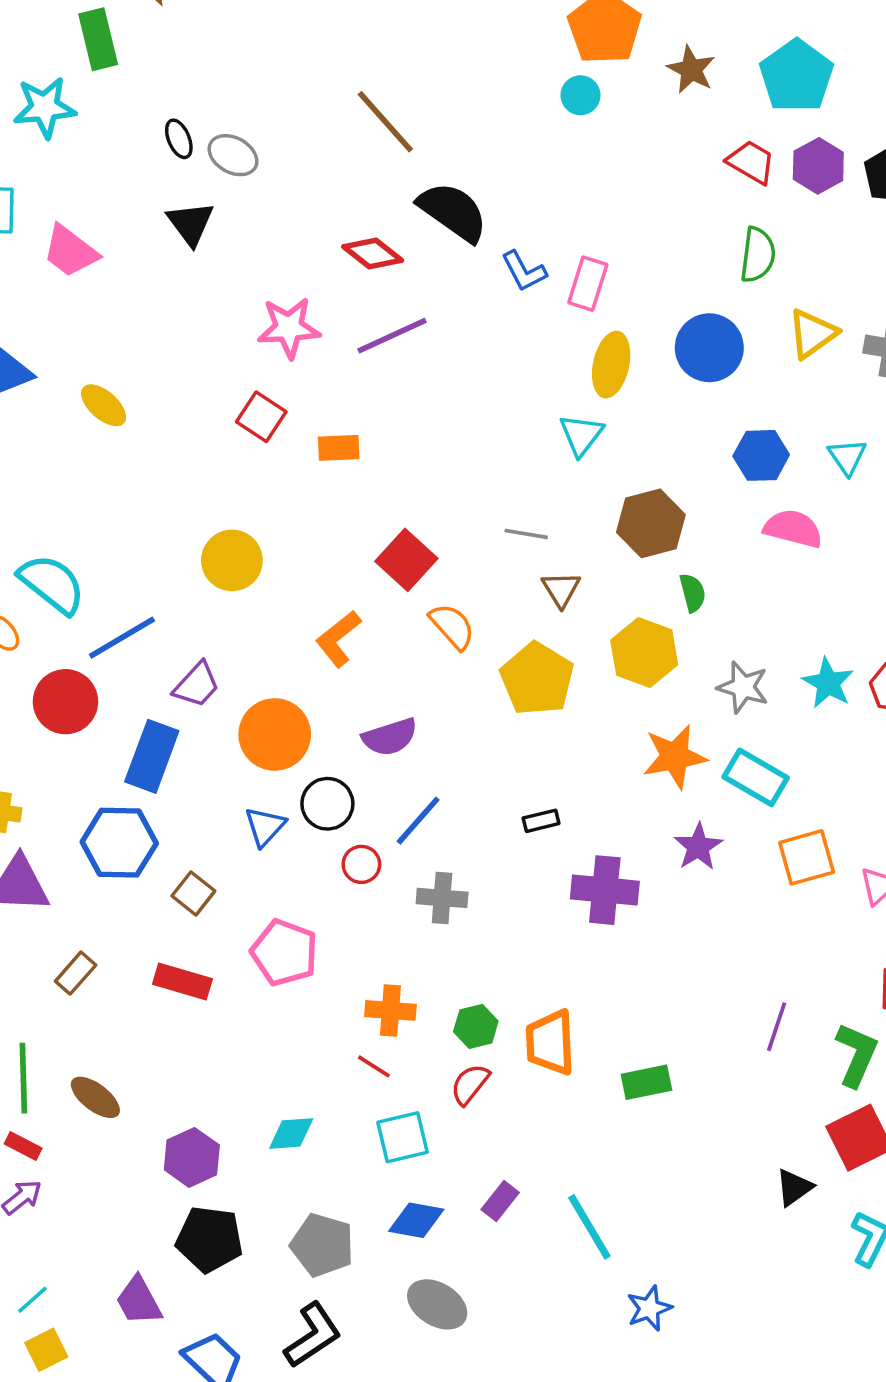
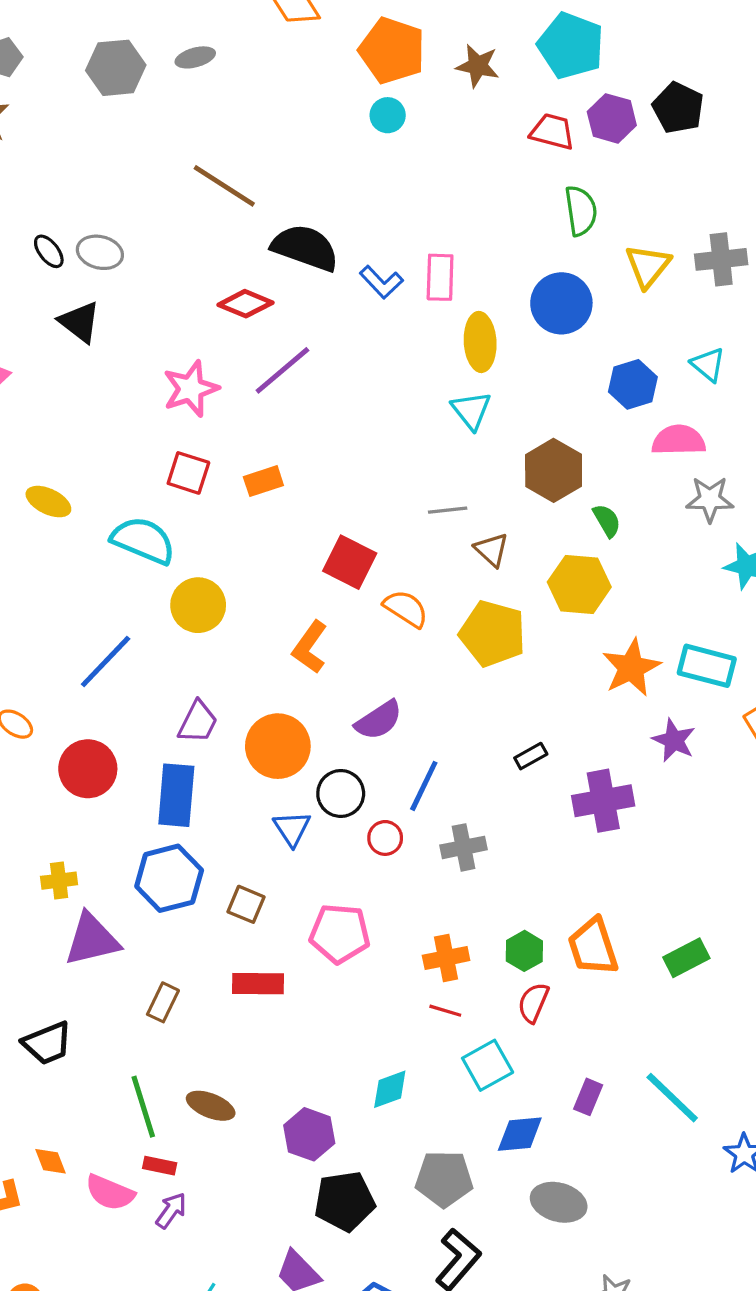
cyan semicircle: (52, 584) -> (143, 540), moved
blue line: (122, 638) -> (106, 661), moved
gray star: (743, 687) -> (710, 499), moved

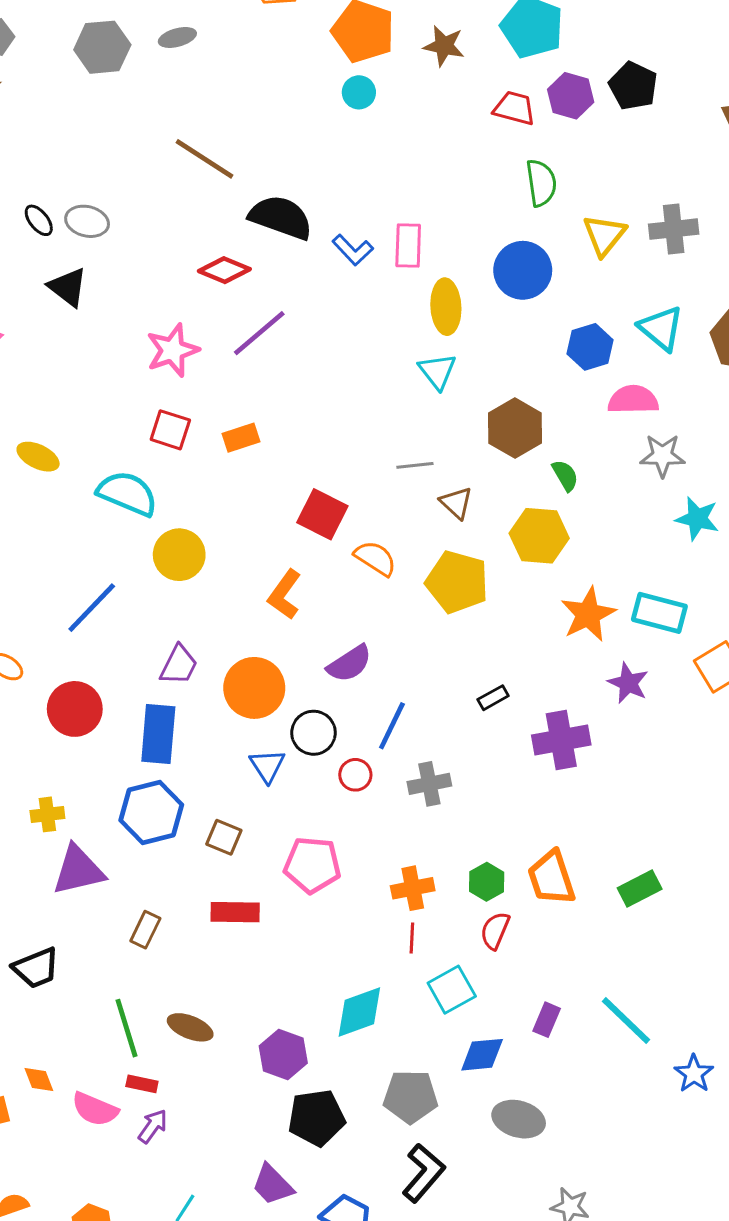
cyan triangle: (708, 365) -> (661, 328), size x1.4
red line: (445, 1011) -> (412, 938), turned 76
cyan diamond: (390, 1089) -> (359, 1012), size x1.4

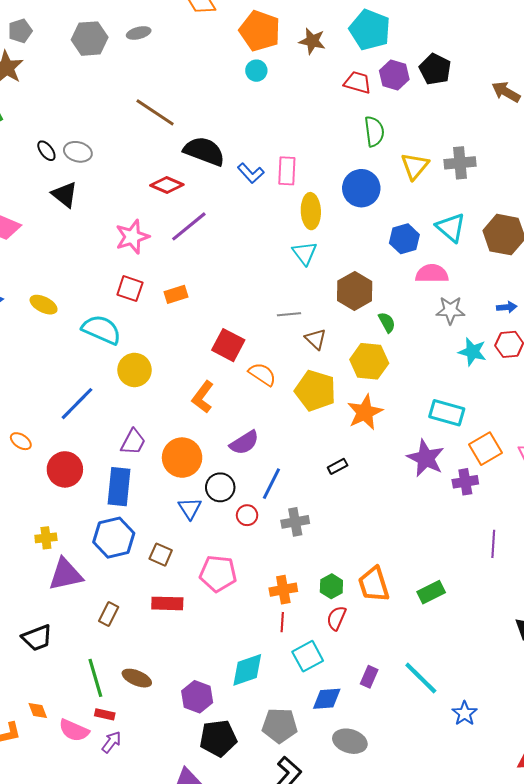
orange star: (588, 614) -> (365, 412), moved
purple star: (628, 683) -> (426, 458), size x1.4
purple cross: (561, 740) -> (465, 482), moved, size x0.7

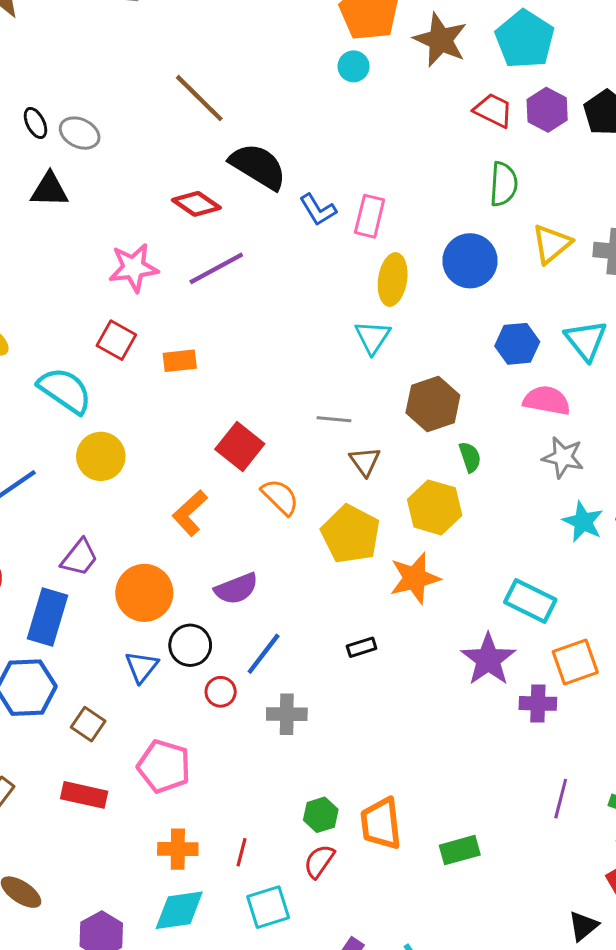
brown star: (312, 41) -> (440, 40), size x1.4
black triangle: (65, 194) -> (49, 190), turned -48
orange cross: (283, 590) -> (178, 849), moved

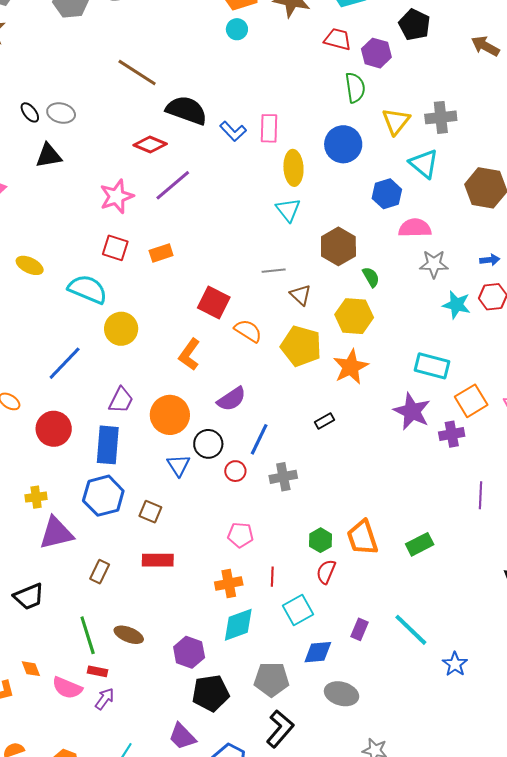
purple hexagon: (547, 110) -> (376, 53), moved
cyan triangle: (586, 340) -> (424, 164), moved
pink pentagon: (164, 766) -> (240, 535), moved, size x0.7

